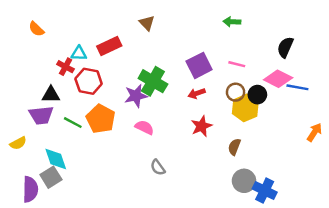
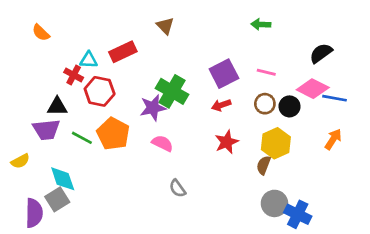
black semicircle: (285, 47) -> (321, 53), turned 30
yellow hexagon: (245, 108) -> (276, 143), moved
orange arrow: (314, 132) -> (333, 139), moved

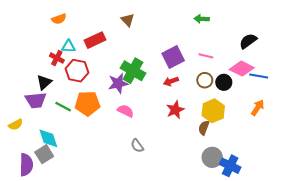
orange semicircle: (41, 33) -> (59, 19), moved, turned -64
black triangle: (57, 106) -> (44, 82), turned -42
orange pentagon: (113, 134) -> (88, 103), turned -30

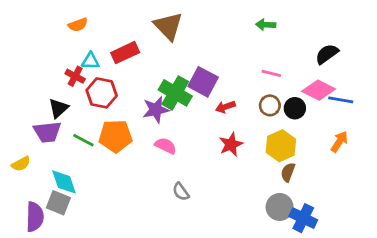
brown triangle: (128, 20) -> (168, 26), size x1.6
purple square: (173, 57) -> (203, 82), moved, turned -35
brown semicircle: (204, 128) -> (288, 172), moved
gray square: (44, 154) -> (58, 203), turned -36

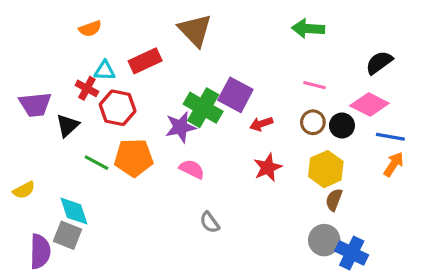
green arrow: (266, 25) -> (308, 29), size x1.4
blue line: (341, 100) -> (390, 137), moved
purple trapezoid: (47, 132) -> (35, 105), moved

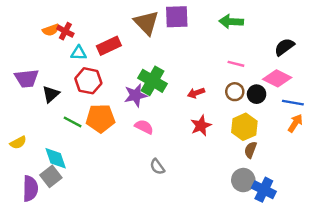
orange semicircle: (90, 29) -> (51, 30), moved
red cross: (87, 88) -> (65, 31), moved
purple square: (235, 95) -> (177, 17), moved, turned -30
gray square: (68, 235) -> (51, 176), turned 30

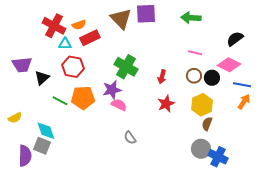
orange semicircle: (51, 30) -> (79, 25), moved
red cross: (65, 31) -> (54, 26), size x1.6
red arrow: (196, 93) -> (162, 77), turned -56
purple star: (136, 95) -> (112, 90), moved
gray square: (51, 176) -> (42, 146), turned -30

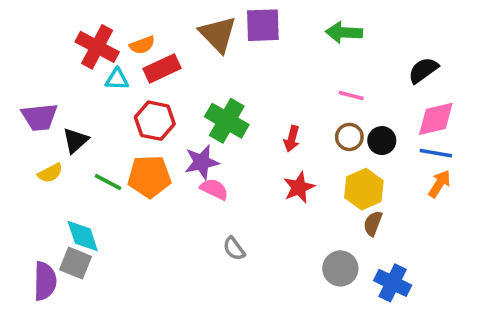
pink diamond: (229, 65) -> (436, 119), moved, turned -40
red hexagon: (73, 67) -> (155, 121), moved
yellow semicircle: (15, 118) -> (50, 173), moved
gray circle: (201, 149) -> (340, 268), moved

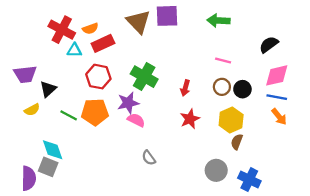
orange arrow: (439, 184) -> (279, 117), turned 108

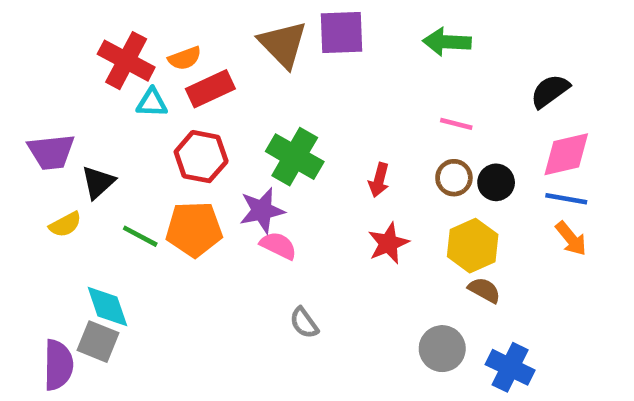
brown semicircle: (237, 142) -> (484, 290), turned 98

